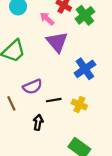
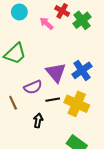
purple triangle: (57, 42) -> (56, 73), moved
yellow cross: (79, 104) -> (77, 104), size x1.6

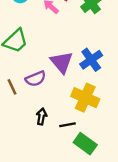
black line: (53, 100) -> (68, 125), moved
brown line: (13, 103) -> (12, 87), moved

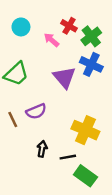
blue cross: (91, 60) -> (91, 64), moved, turned -30
purple triangle: (62, 62) -> (64, 77), moved

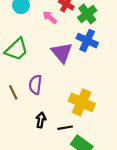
purple semicircle: (36, 111) -> (35, 85), turned 120

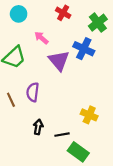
green cross: (87, 14) -> (98, 23), moved
pink arrow: (50, 17) -> (41, 38), moved
yellow cross: (82, 102) -> (89, 115), moved, size x0.7

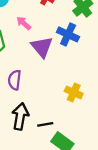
yellow cross: (89, 115) -> (74, 92), moved
black arrow: (38, 127) -> (20, 116), size x1.6

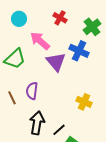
pink arrow: (24, 23) -> (40, 41), size x1.5
black line: (45, 124) -> (59, 130), turned -32

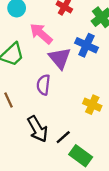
purple semicircle: (32, 91) -> (43, 85), moved
black arrow: (37, 123) -> (38, 129), turned 140

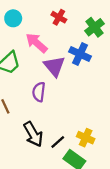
yellow cross: (92, 105) -> (86, 138), moved

